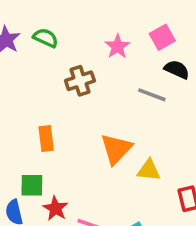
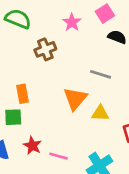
green semicircle: (46, 38) -> (18, 19), size x1.4
gray line: (152, 95) -> (101, 74), moved
green square: (32, 185) -> (13, 117), moved

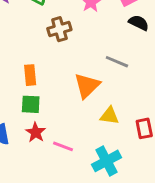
yellow triangle: (100, 113) -> (109, 116), moved
green square: (13, 117) -> (31, 104), moved

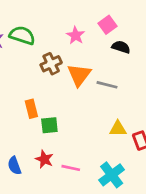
orange triangle: (87, 86) -> (79, 75), moved
green square: (31, 104) -> (49, 125), moved
yellow triangle: (109, 116) -> (118, 129), moved

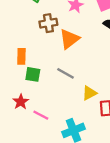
gray line: (107, 85) -> (66, 73), moved
yellow triangle: (118, 129) -> (89, 93), turned -42

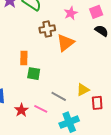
gray line: (66, 73) -> (59, 96), moved
red star: (21, 102) -> (21, 110), moved

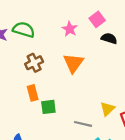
brown cross: (47, 29) -> (34, 63), moved

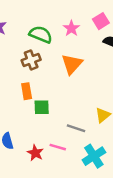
green semicircle: (24, 30) -> (41, 34), moved

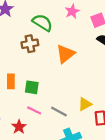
pink star: (71, 28) -> (72, 11), moved
orange rectangle: (27, 91) -> (11, 81), moved
pink line: (58, 147) -> (34, 110), moved

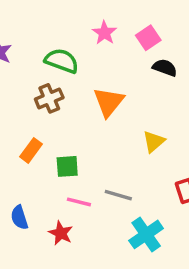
orange rectangle: (11, 81) -> (31, 150), moved, turned 48
yellow triangle: (85, 104) -> (154, 142), moved

